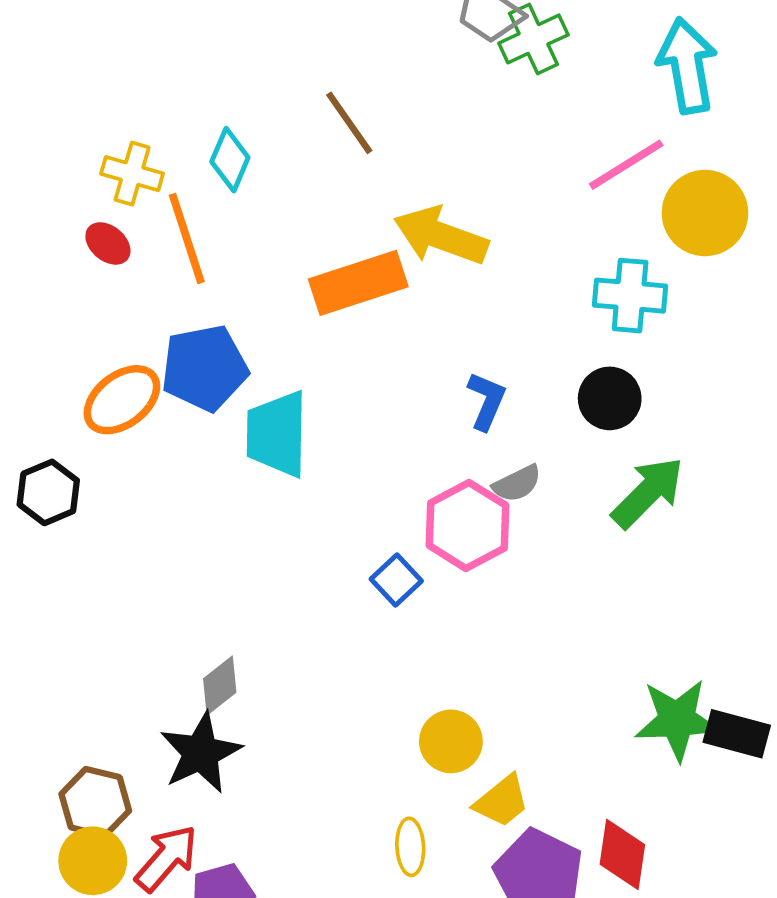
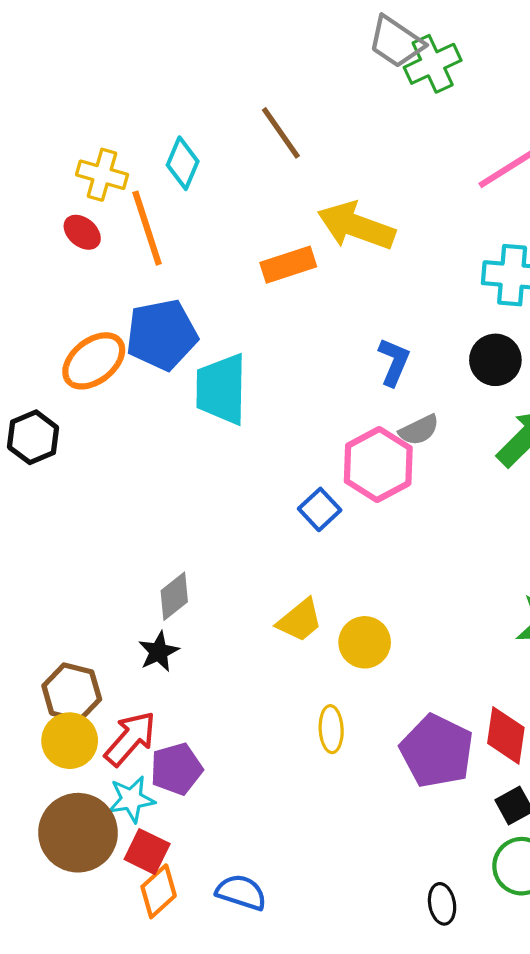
orange rectangle: (358, 283) -> (288, 265), size x0.7
black star: (201, 753) -> (159, 652), size x0.6
yellow trapezoid: (502, 801) -> (300, 620), moved

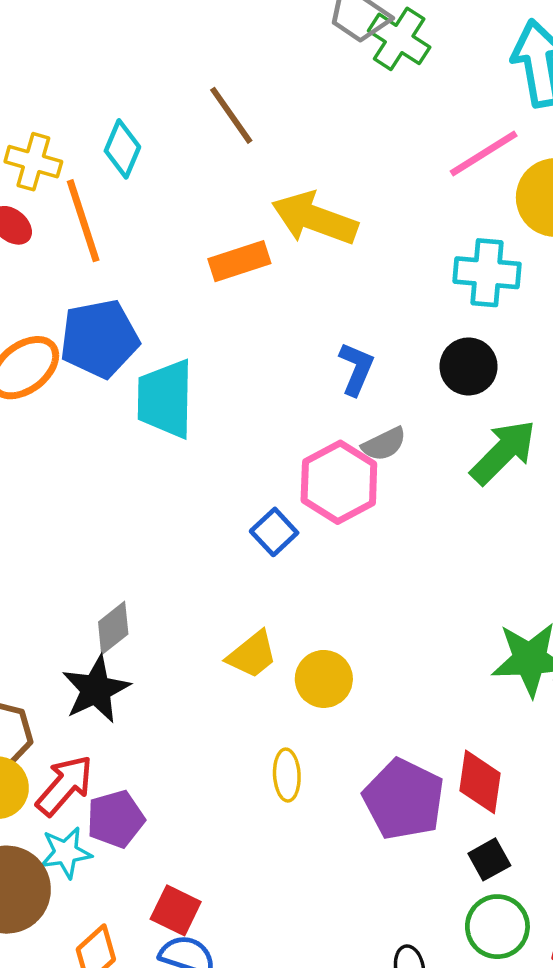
green cross: (433, 64) -> (399, 39), turned -32
black star: (159, 652) -> (96, 689), size x1.5
red square: (147, 852) -> (176, 910), moved

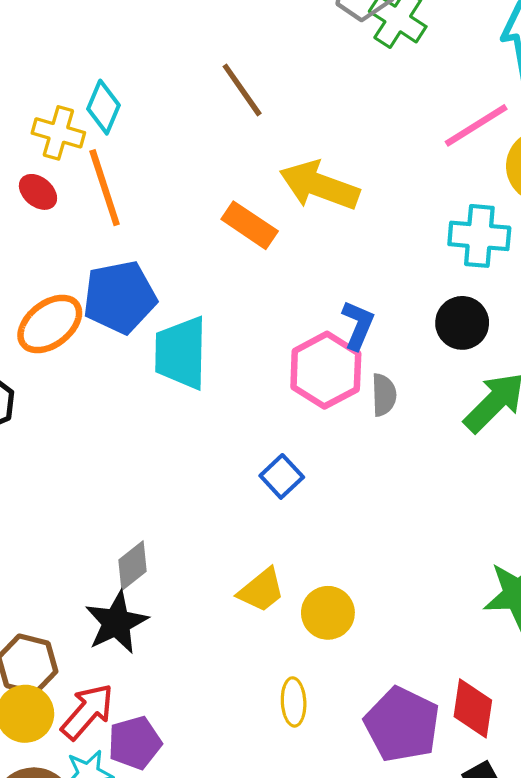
cyan diamond: (122, 149) -> (103, 107), moved
orange rectangle: (239, 261) -> (250, 225), turned 52
gray semicircle: (384, 444) -> (384, 395), turned -66
pink hexagon: (339, 482) -> (326, 370), moved

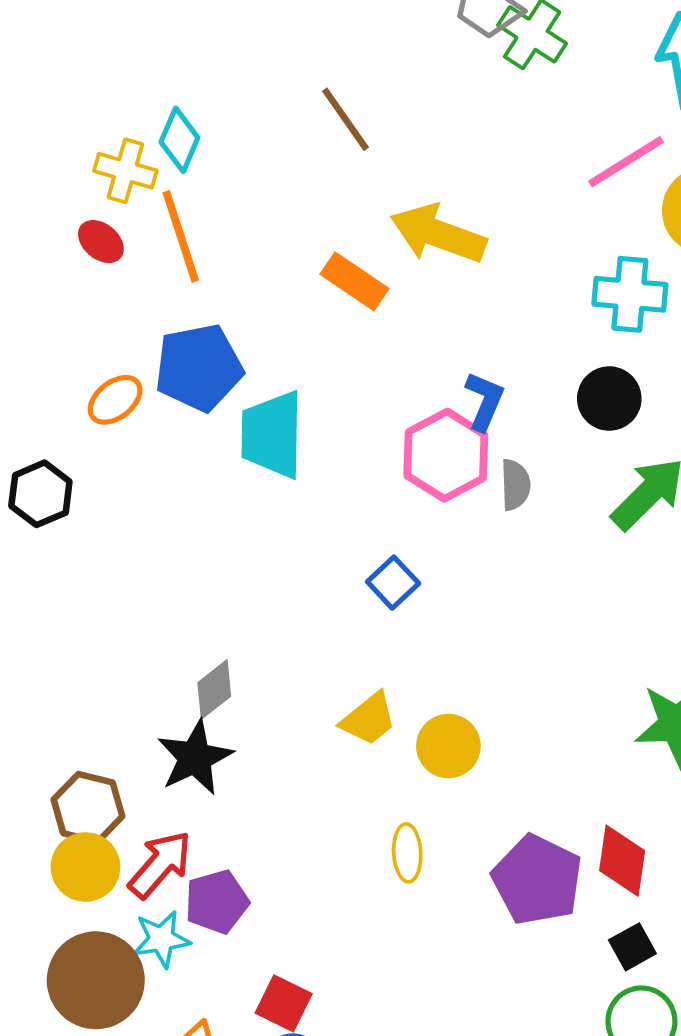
orange ellipse: (50, 324) -> (115, 400), size x0.7

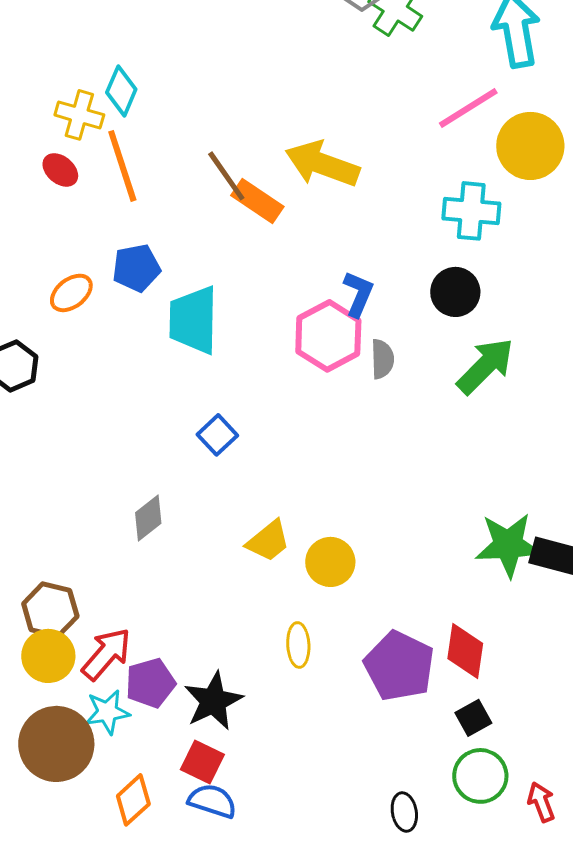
brown line: (345, 119) -> (226, 176), moved
blue pentagon: (199, 368) -> (136, 268), size x0.7
blue square: (393, 583) -> (217, 435), moved
black star: (195, 758) -> (213, 701), moved

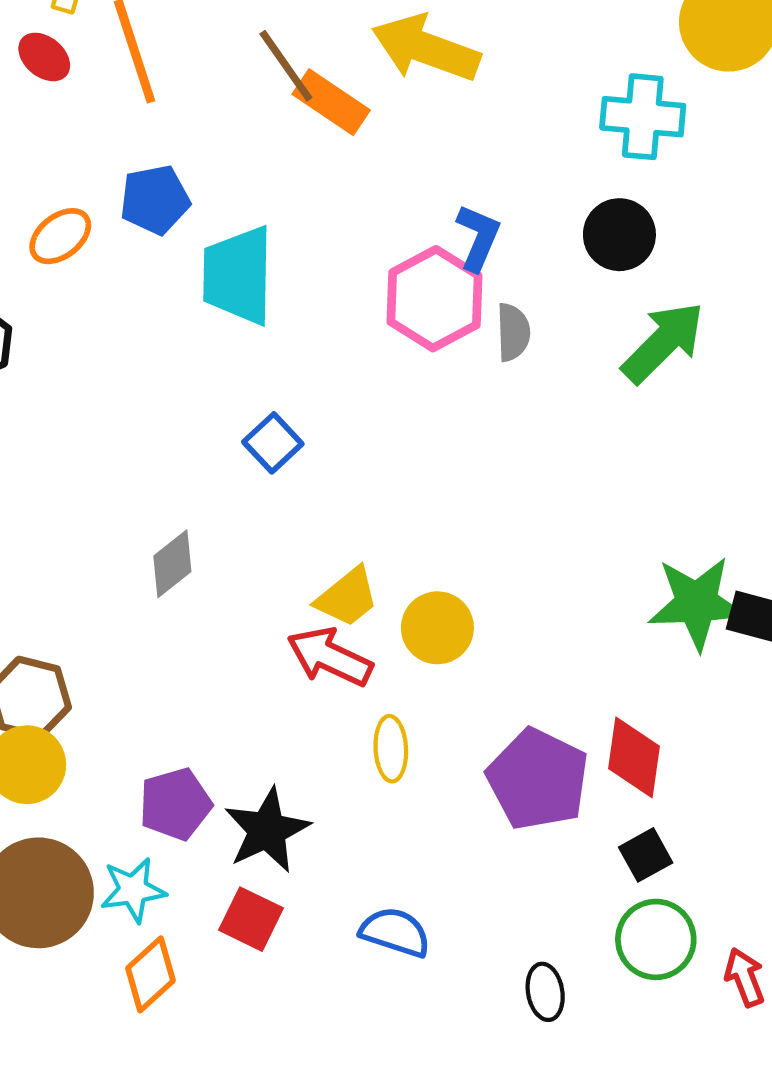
red arrow: (106, 654) -> (330, 657), moved, turned -106
cyan star: (107, 712) -> (133, 890), moved
blue semicircle: (212, 801) -> (395, 932), moved

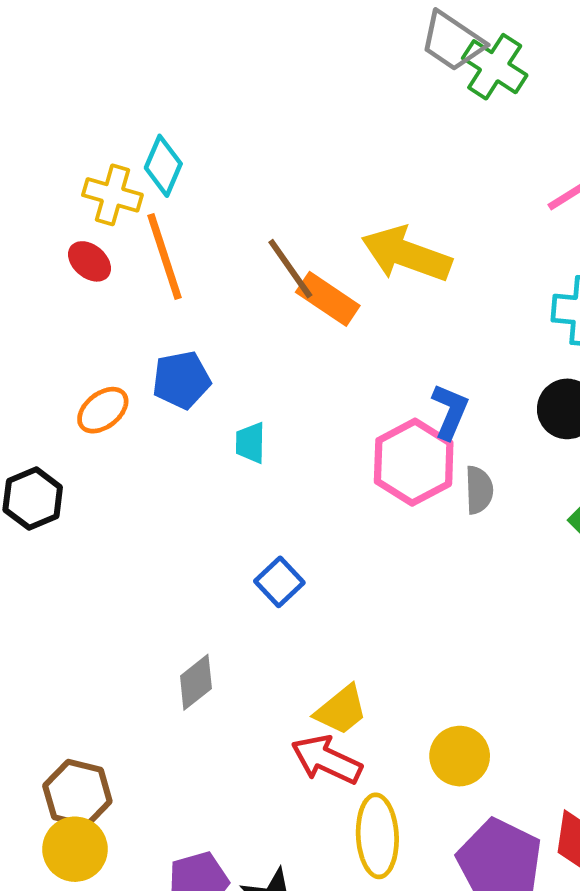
cyan trapezoid: (238, 275) -> (250, 443), size x0.5
yellow circle: (437, 628) -> (460, 756), moved
yellow ellipse: (391, 749) -> (377, 836), size x1.5

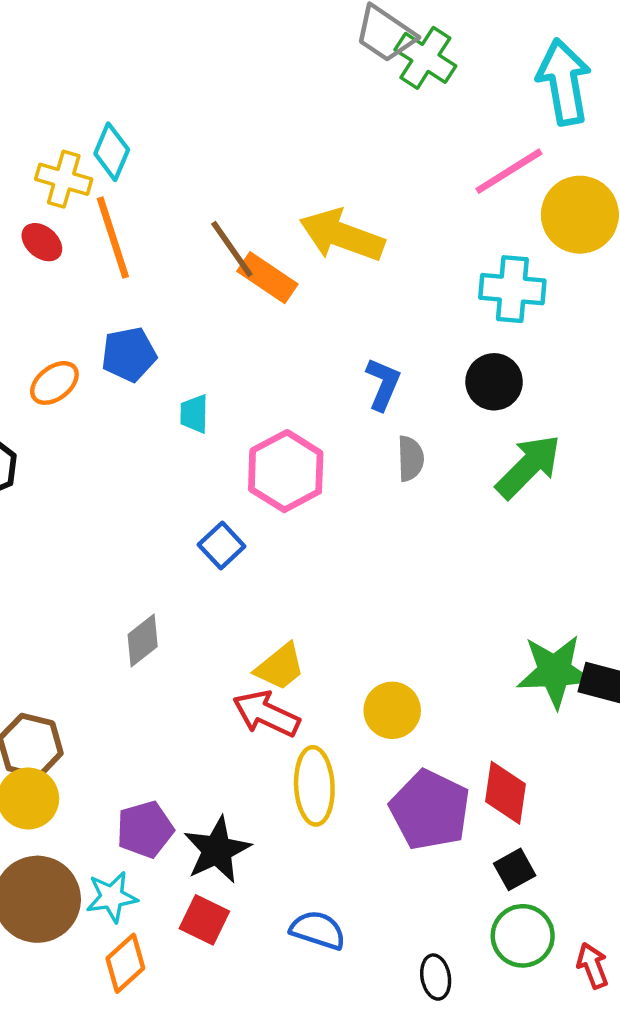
pink hexagon: (414, 462) -> (286, 471), moved

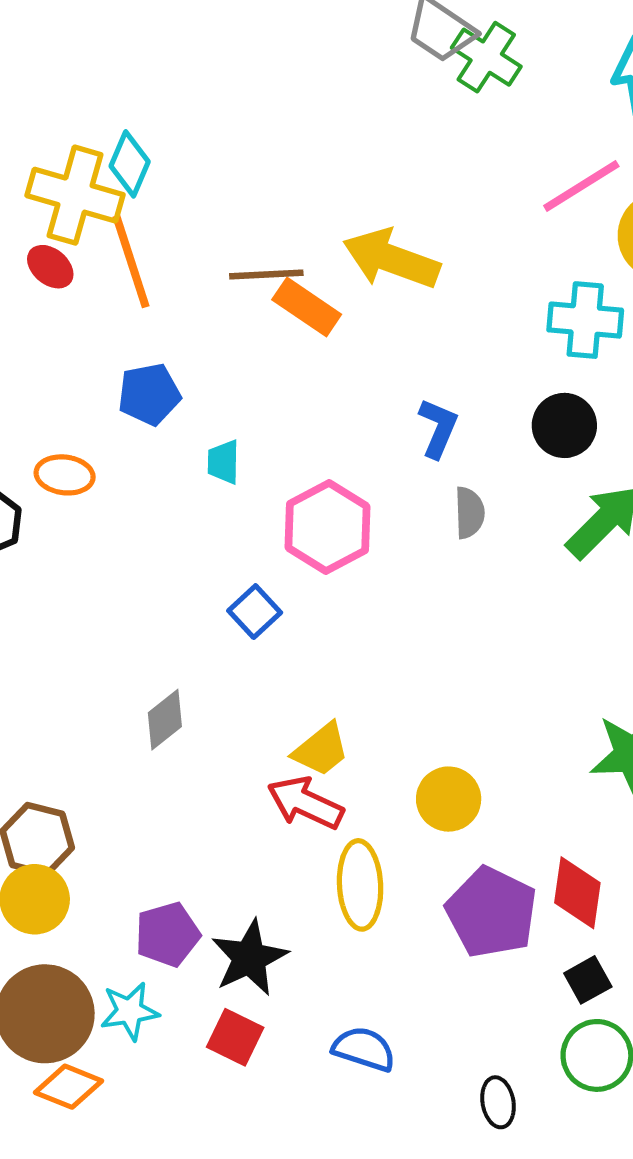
yellow cross: (64, 179) -> (75, 195), size x1.5
brown line: (232, 249) -> (266, 274), turned -58
orange ellipse: (54, 383) -> (65, 475), moved, turned 45
orange diamond: (125, 963) -> (68, 1087), moved, turned 64

